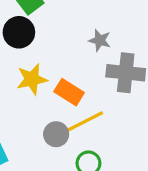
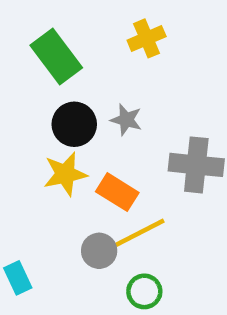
black circle: (19, 32) -> (74, 124), moved
gray star: (100, 40) -> (126, 120), moved

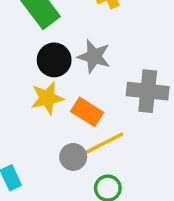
gray star: (126, 120) -> (94, 56), size x1.4

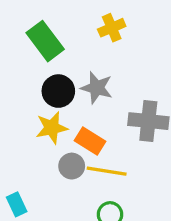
yellow line: (104, 143) -> (107, 171), turned 36
gray circle: (73, 157) -> (72, 166), moved

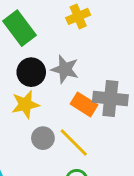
orange rectangle: (90, 141) -> (84, 104), moved
yellow line: (107, 171) -> (74, 143), turned 36

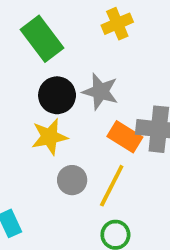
yellow line: (74, 143) -> (112, 186), turned 72

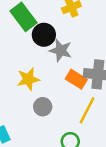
black circle: (57, 95) -> (44, 35), moved
yellow line: (112, 186) -> (87, 110), moved

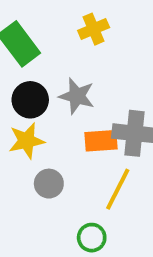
black circle: (44, 35) -> (30, 100), moved
orange rectangle: (76, 79) -> (101, 141), turned -36

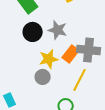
yellow star: (27, 141) -> (49, 59), moved
orange rectangle: (101, 141) -> (71, 54), turned -48

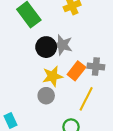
black circle: (33, 32) -> (46, 47), moved
gray cross: (89, 50) -> (96, 66), size x0.7

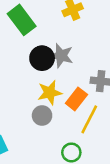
orange rectangle: (76, 71) -> (76, 99), moved

